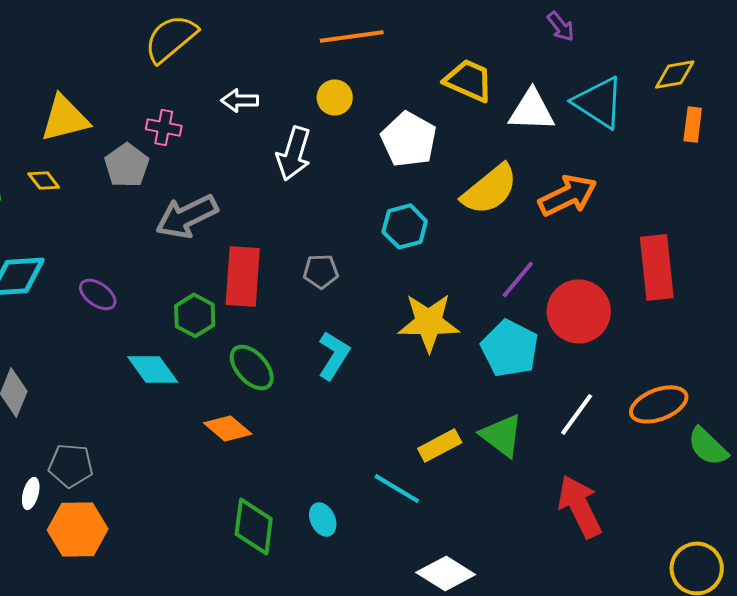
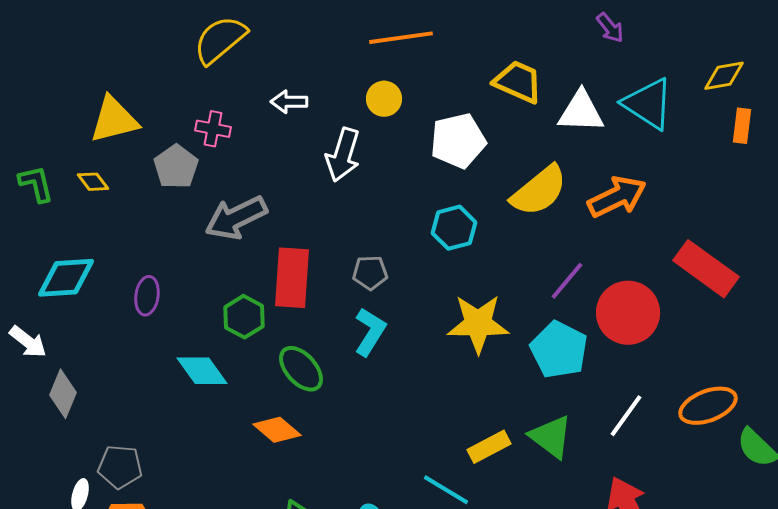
white pentagon: (409, 139) -> (458, 141), turned 30
red rectangle: (657, 267) -> (706, 269), turned -48
purple ellipse: (98, 294) -> (147, 296), turned 63
cyan L-shape: (334, 355) -> (370, 332), moved

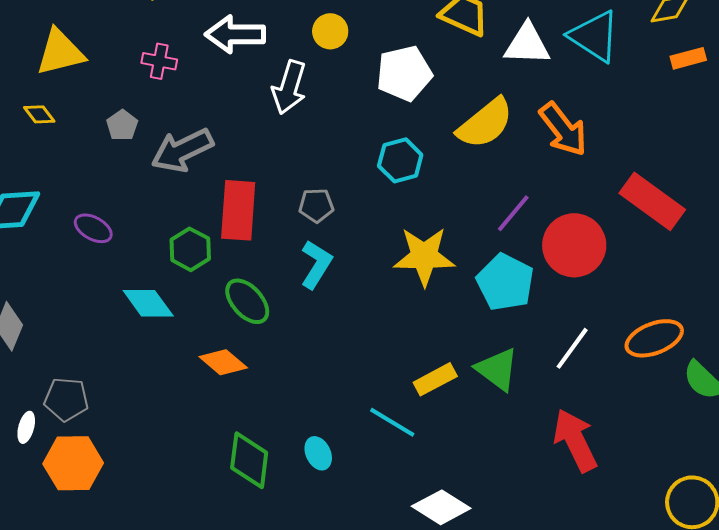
white arrow: (289, 102) -> (235, 34), size x1.6
orange rectangle: (742, 126) -> (688, 58), turned 68
gray pentagon: (176, 167) -> (122, 125), moved, size x0.7
orange arrow: (617, 197) -> (563, 129), turned 78
purple ellipse: (147, 296) -> (93, 228), turned -69

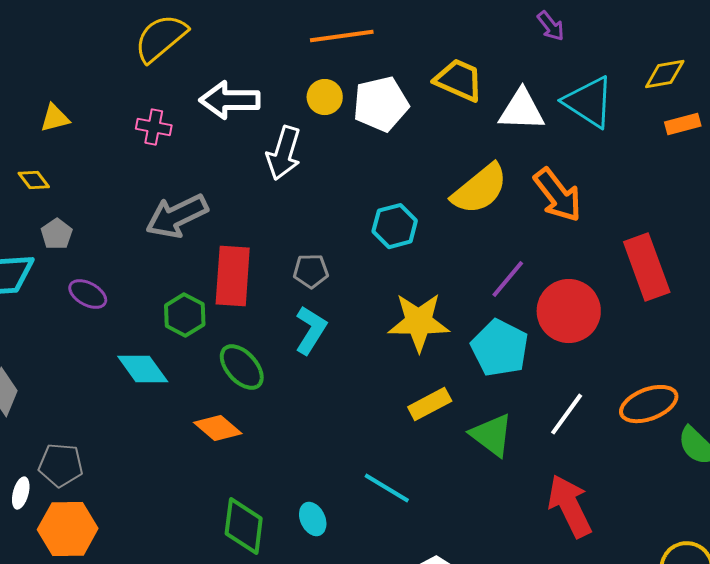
yellow triangle: (60, 52) -> (55, 118), size x0.6
white pentagon: (404, 73) -> (381, 104), moved
gray pentagon: (122, 125) -> (57, 234), moved
red rectangle: (652, 201) -> (647, 267), turned 34
yellow rectangle: (435, 379) -> (430, 404), moved

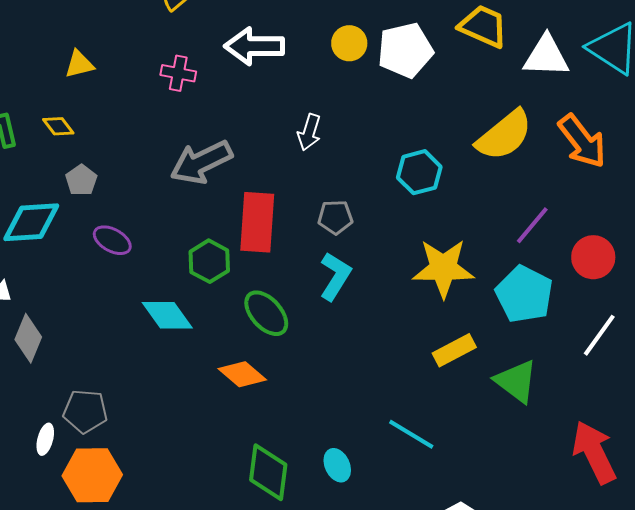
white arrow: (284, 153) -> (309, 132), moved, size x0.7
red circle: (569, 311) -> (593, 257), size x0.7
white line: (567, 414) -> (599, 335), moved

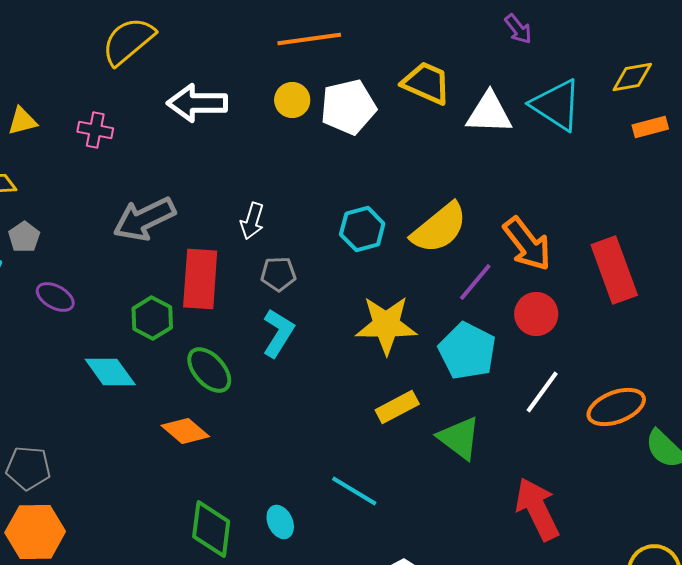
pink cross: (178, 73) -> (95, 130), moved
white arrow: (309, 132) -> (252, 221), moved
yellow semicircle: (504, 135) -> (439, 228), moved
orange arrow: (582, 141) -> (527, 244), moved

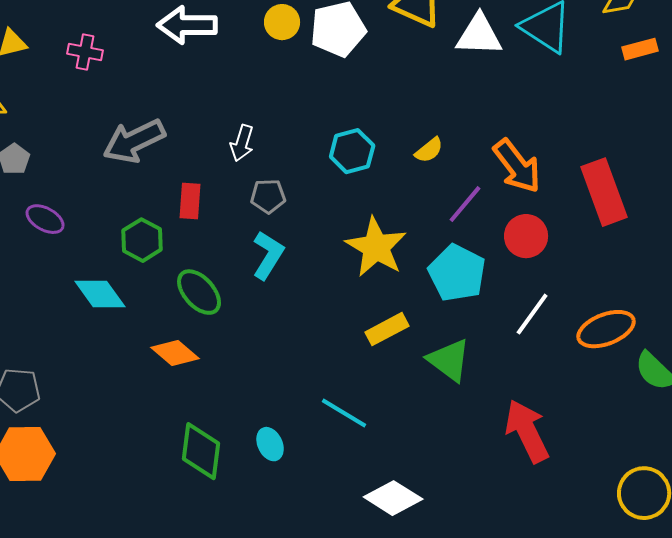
yellow semicircle: (439, 228) -> (429, 150), size x0.5
red rectangle: (200, 279) -> (190, 201), size x0.6
yellow star: (386, 325) -> (376, 247), turned 30

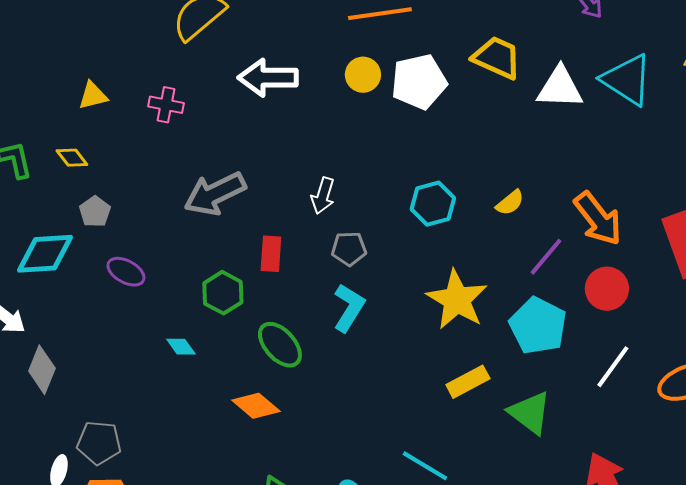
cyan diamond: (100, 294) -> (181, 347), size x0.6

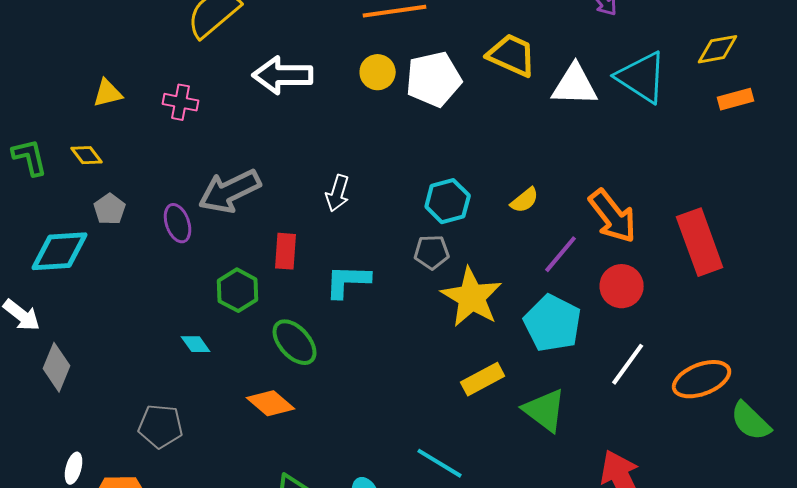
gray pentagon: (349, 249) -> (432, 252), moved
purple ellipse: (126, 272) -> (178, 223), moved, turned 42
cyan L-shape: (349, 308) -> (348, 281), moved, turned -120
gray pentagon: (99, 443) -> (161, 426), moved

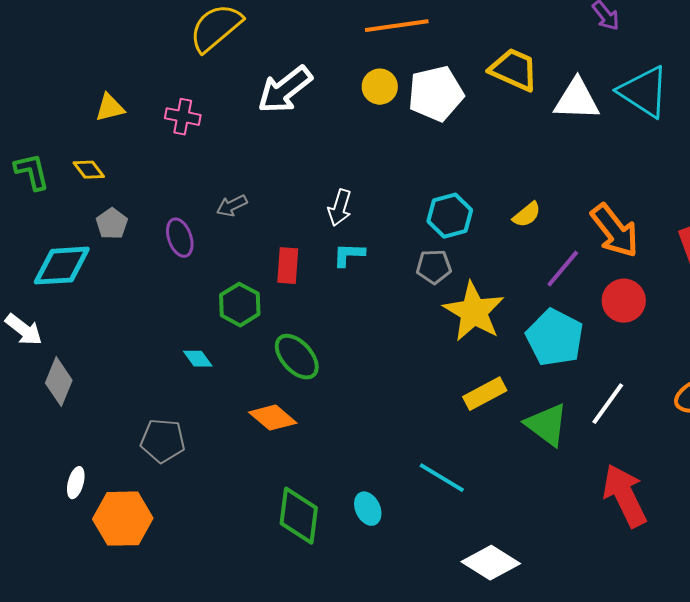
white arrow: (283, 75) -> (285, 90), turned -38
gray arrow: (230, 191) -> (232, 206), size x0.5
cyan L-shape: (348, 281) -> (349, 255), moved, size x0.7
white line: (628, 364) -> (608, 404), moved

